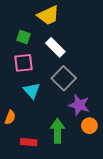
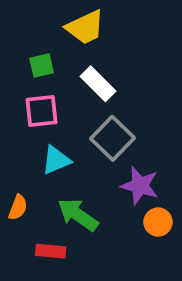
green square: (23, 37) -> (42, 66), turned -32
cyan triangle: (32, 91) -> (56, 160), turned 48
green arrow: (57, 131) -> (78, 215), moved, turned -55

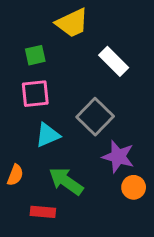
white rectangle: (98, 84) -> (114, 61), moved

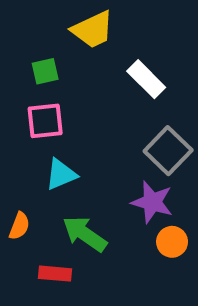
gray square: (95, 117) -> (168, 151), moved

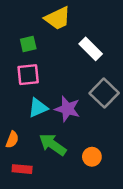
purple star: (152, 202) -> (67, 109), moved
orange circle: (172, 242) -> (92, 157), moved
red rectangle: (55, 274) -> (22, 169), moved

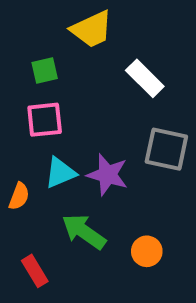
gray square: (104, 93) -> (166, 149), turned -32
orange semicircle: (12, 140) -> (19, 196), moved
red rectangle: (22, 169) -> (35, 271), turned 54

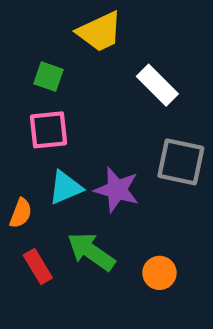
green square: (45, 71) -> (48, 77), turned 32
red rectangle: (35, 271) -> (38, 267), moved

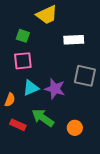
white rectangle: (157, 85) -> (74, 40), turned -48
red rectangle: (38, 267) -> (18, 125), turned -35

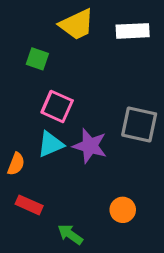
white rectangle: (74, 40) -> (133, 31), moved
pink square: (23, 61) -> (57, 106), moved, turned 30
green arrow: (43, 118) -> (70, 234), moved, size x0.7

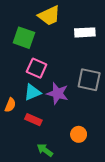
white rectangle: (133, 31) -> (85, 32), moved
green square: (37, 59) -> (24, 38), size x1.5
red rectangle: (29, 205) -> (33, 120), moved

